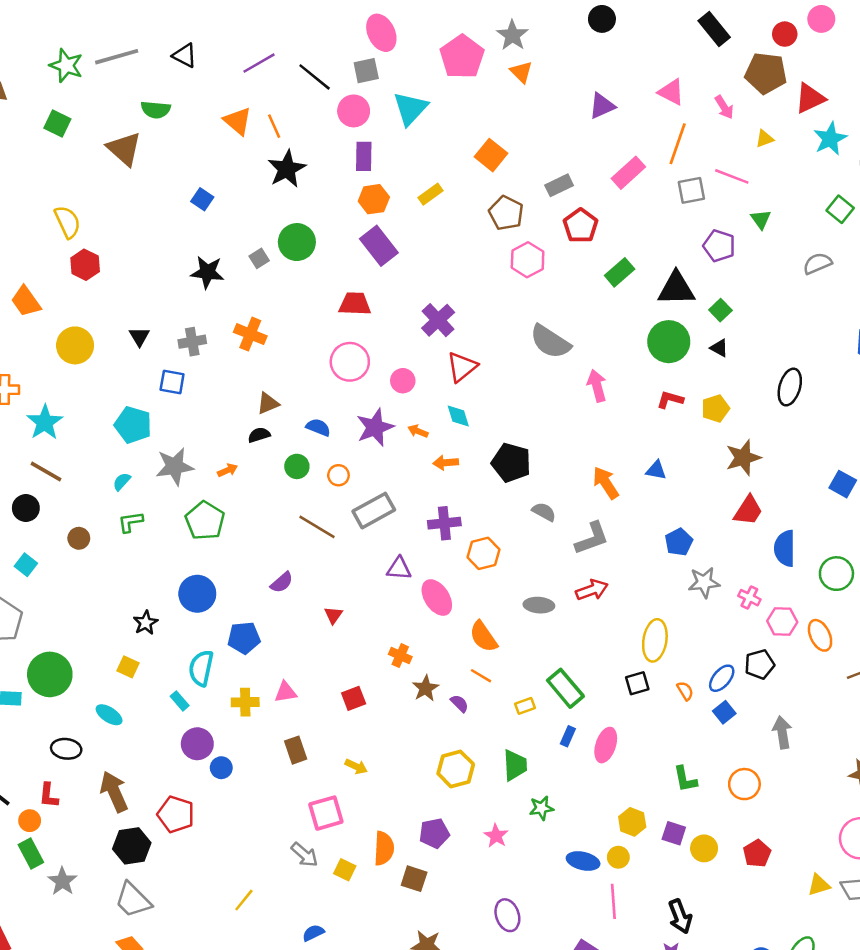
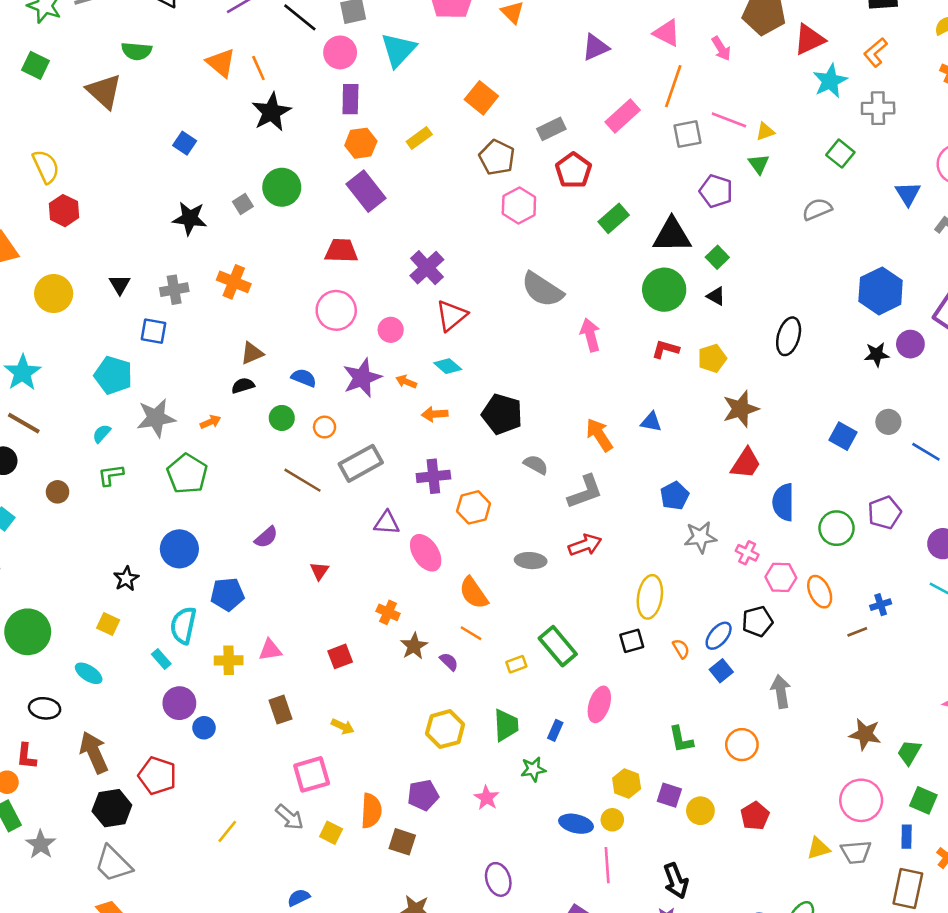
yellow triangle: (765, 139) -> (765, 132), moved
cyan diamond: (458, 416) -> (448, 366), turned -32
blue rectangle: (568, 736) -> (555, 730), moved
yellow line: (244, 900) -> (227, 831), moved

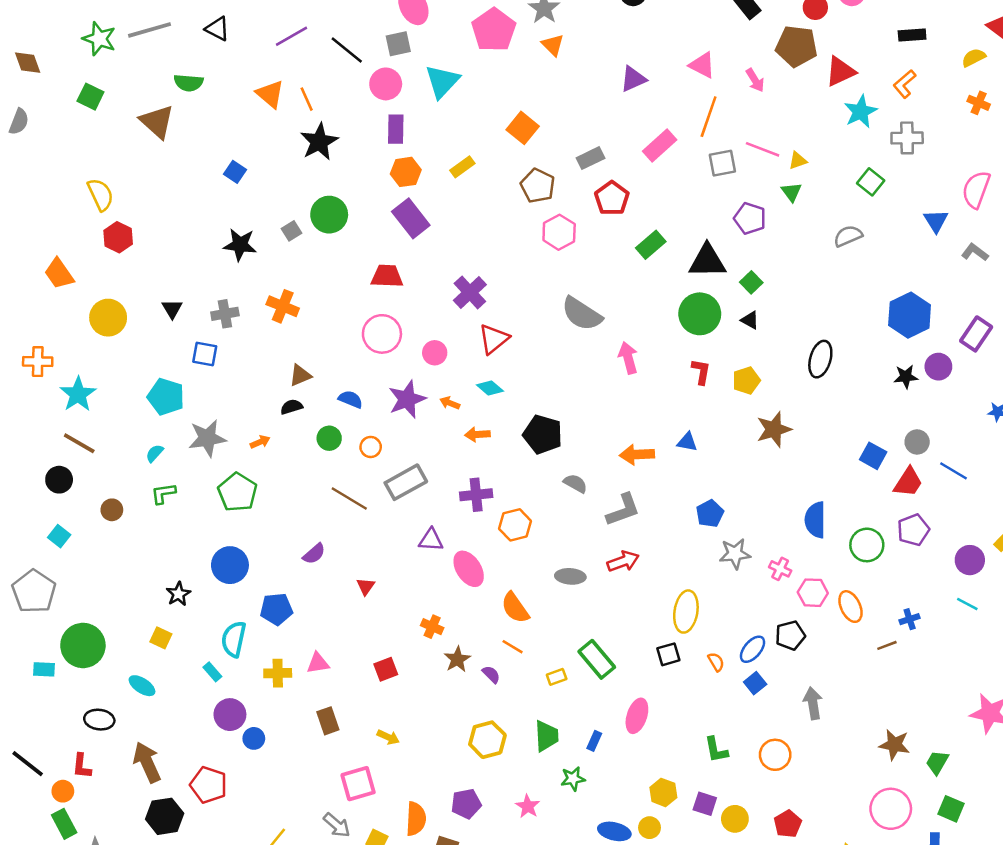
red L-shape: (665, 349) -> (701, 372), turned 84
orange arrow: (599, 435) -> (637, 455), turned -60
red trapezoid: (746, 463) -> (908, 482), moved

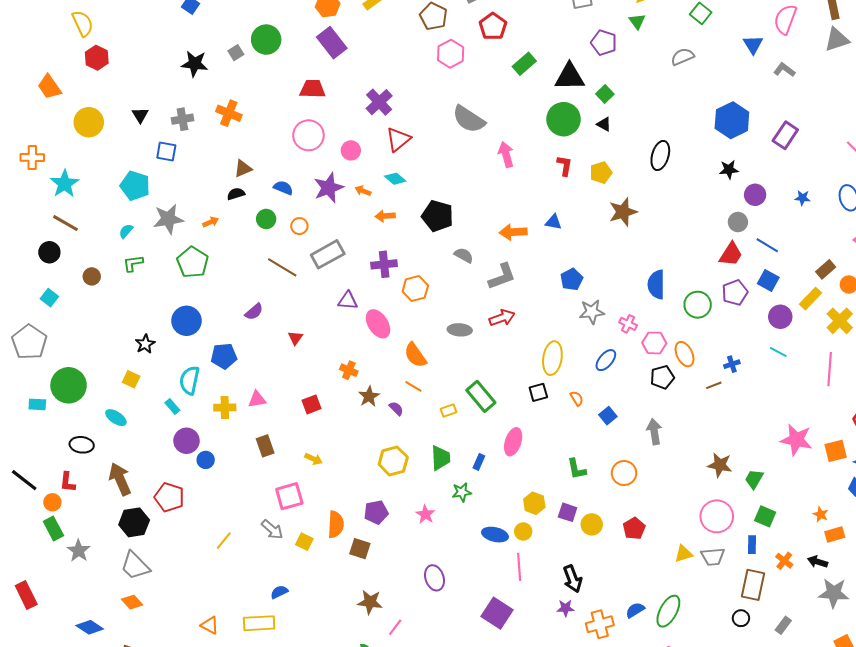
purple circle: (938, 367) -> (755, 195), moved
blue square: (873, 456) -> (768, 280), moved
black pentagon: (790, 635) -> (662, 377), moved
blue ellipse: (753, 649) -> (606, 360), moved

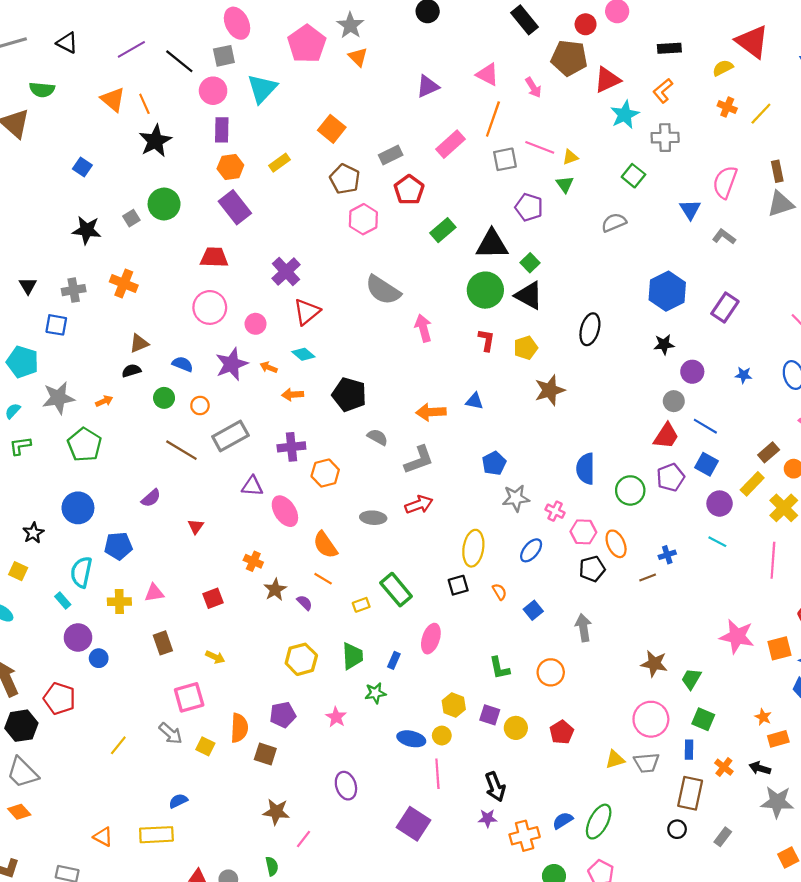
black triangle: (604, 124) -> (529, 295), size x1.8

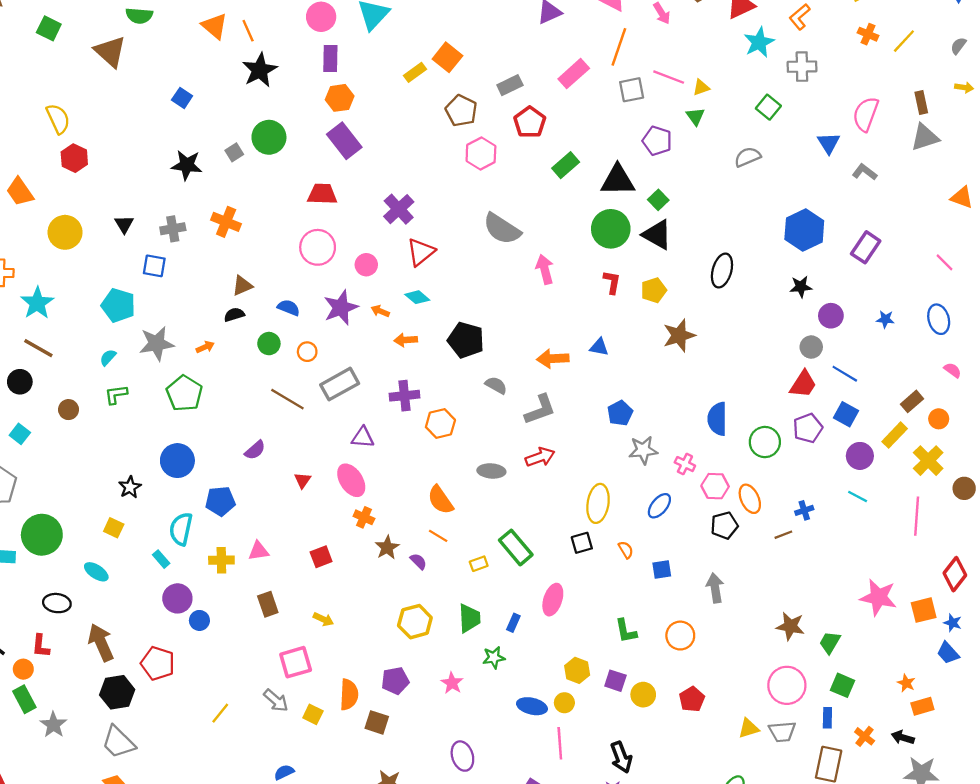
yellow rectangle: (279, 163) -> (415, 72), moved
pink ellipse: (285, 511) -> (351, 480), moved
blue square: (533, 610) -> (662, 569), turned 30

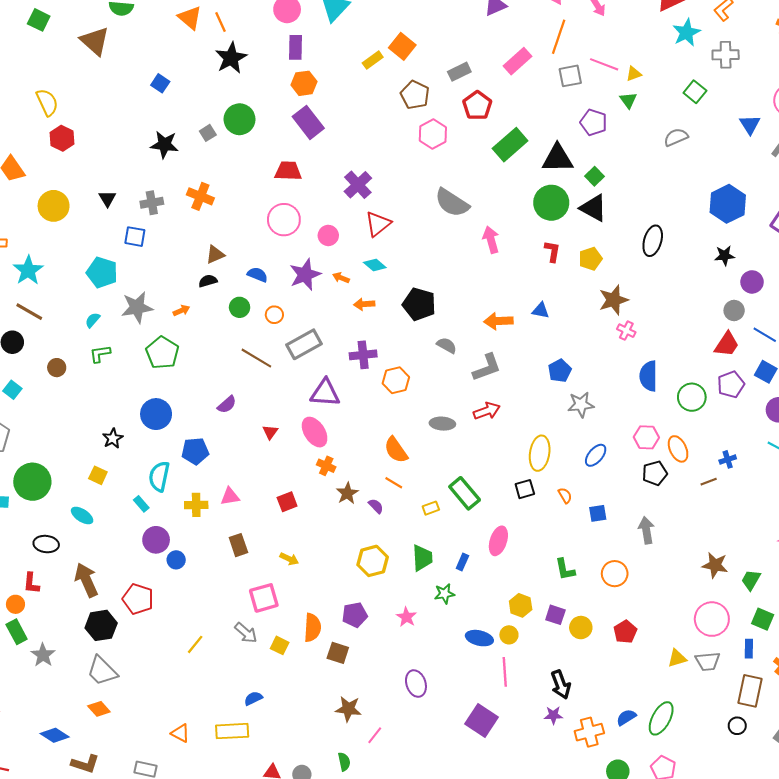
green rectangle: (566, 165) -> (510, 145), size x1.4
purple triangle: (363, 437) -> (325, 393), size x1.4
pink cross: (685, 464) -> (626, 331), moved

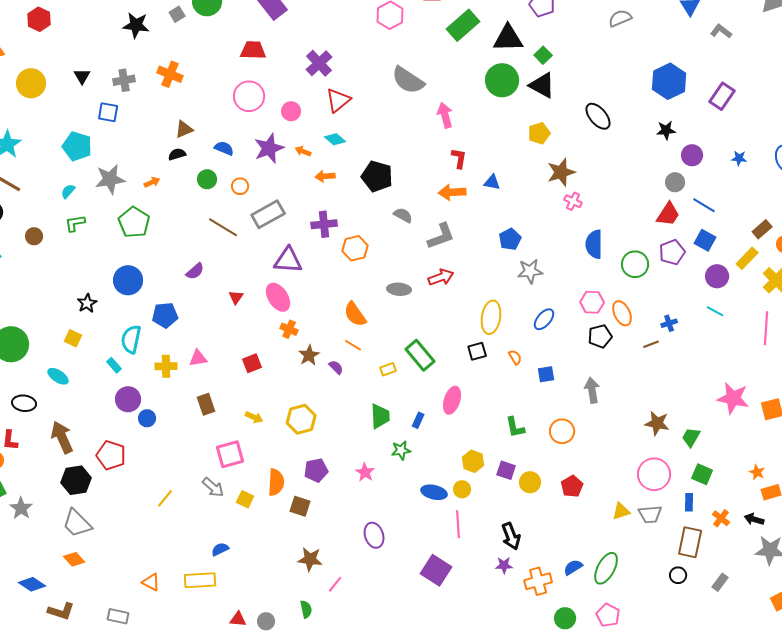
black ellipse: (653, 241) -> (598, 116), turned -56
red L-shape: (552, 251) -> (459, 158), moved
yellow hexagon: (373, 561) -> (301, 419), moved

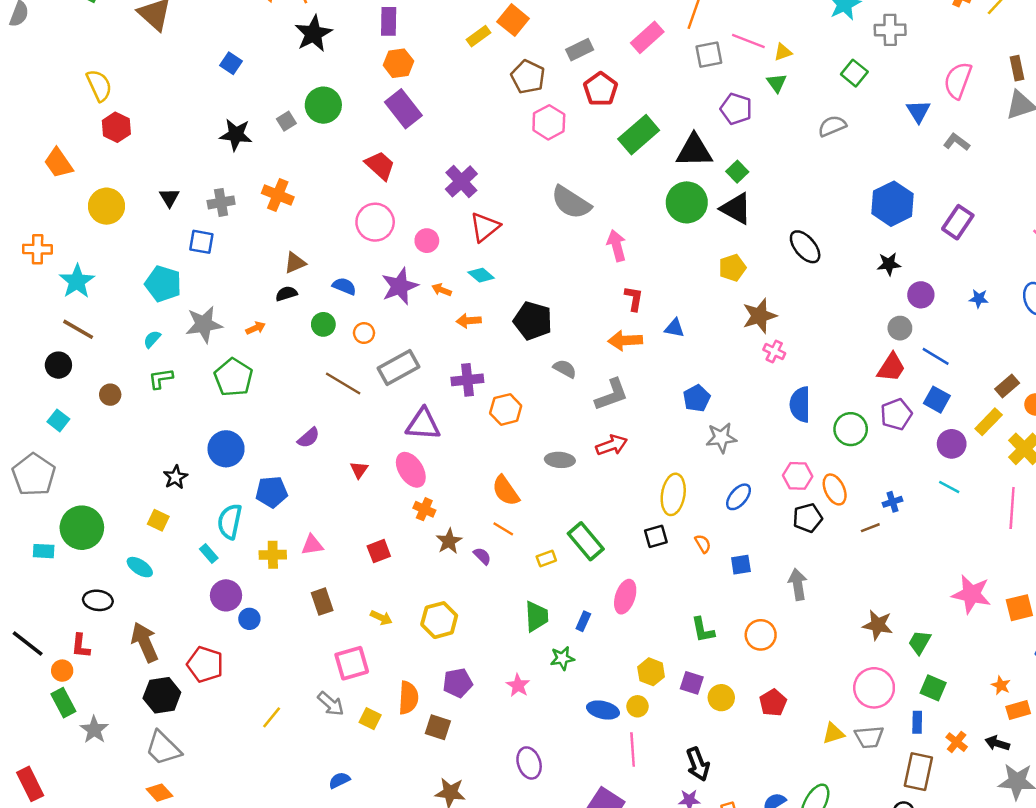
red trapezoid: (253, 50) -> (380, 165), turned 40

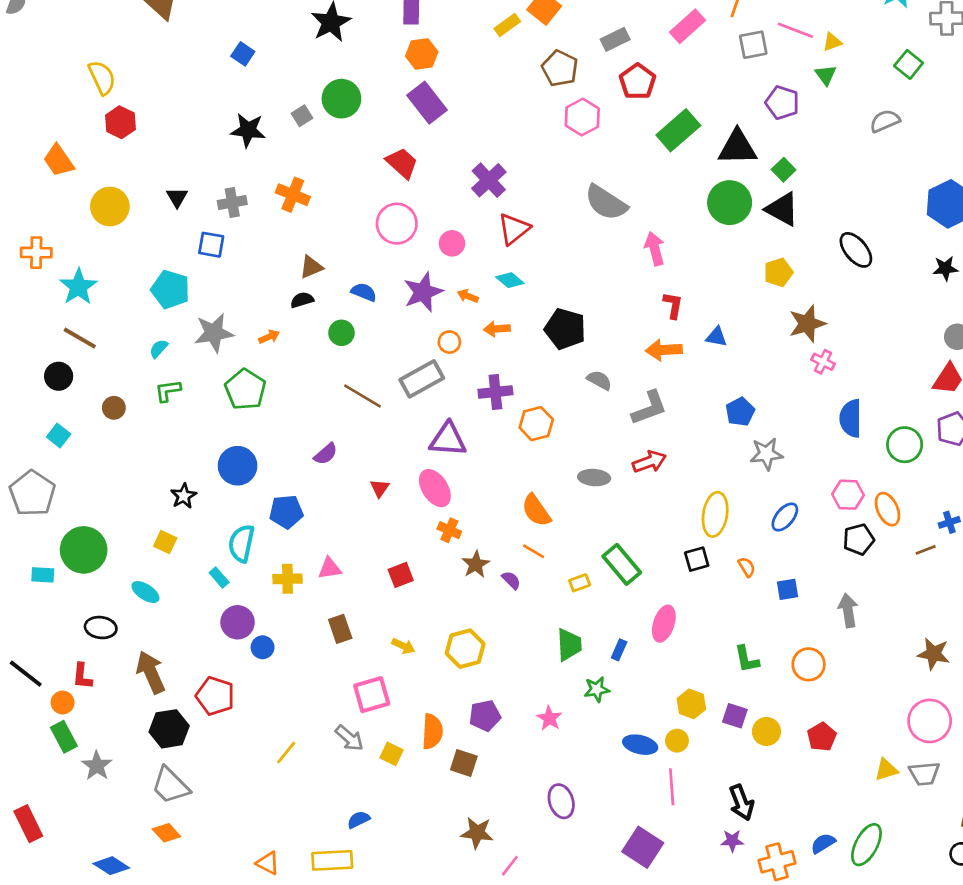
orange circle: (364, 333) -> (449, 342), moved

